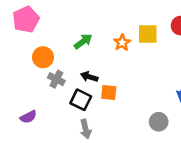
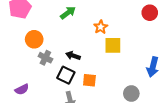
yellow square: (148, 34) -> (113, 45), moved
green arrow: (83, 41) -> (68, 13), moved
orange square: (109, 93) -> (89, 80), moved

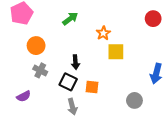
black arrow: (73, 56) -> (75, 62), turned -112
gray cross: (45, 58) -> (40, 70), moved

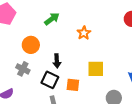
orange circle: (36, 46) -> (31, 45), moved
yellow square: (116, 52) -> (96, 69), moved

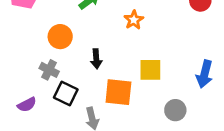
black square: (50, 80) -> (66, 93), moved
orange square: (73, 85) -> (118, 92), size x1.5

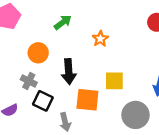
black arrow: (96, 59) -> (69, 72), size x1.5
gray circle: (175, 110) -> (136, 115), size x1.5

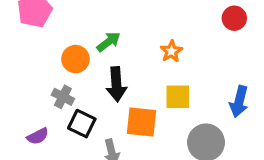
green arrow: (63, 22) -> (109, 42), moved
orange star: (100, 39) -> (171, 51), moved

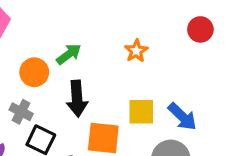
orange star: (171, 51) -> (136, 51), moved
blue arrow: (239, 102) -> (182, 117), moved, turned -60

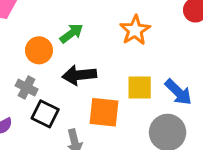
orange star: (136, 51) -> (135, 30), size x1.4
black arrow: (77, 99) -> (79, 75), turned 88

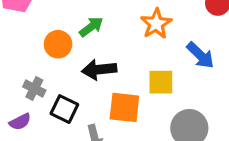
gray cross: (27, 88) -> (34, 88), moved
blue arrow: (178, 92) -> (200, 55), moved

